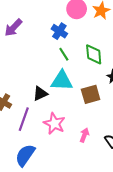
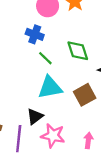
black triangle: (40, 94) -> (35, 116), moved

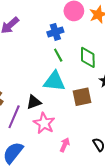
blue cross: (35, 34) -> (55, 32), turned 35
pink arrow: (88, 140) -> (65, 145), moved

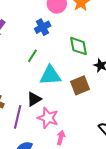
green line: (58, 55) -> (32, 56), moved, turned 72
pink arrow: (65, 145) -> (61, 138), moved

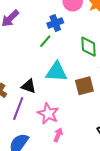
green line: (32, 56) -> (45, 41), moved
black triangle: (34, 99) -> (29, 86), moved, turned 42

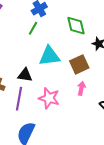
pink arrow: (58, 135) -> (81, 88), moved

